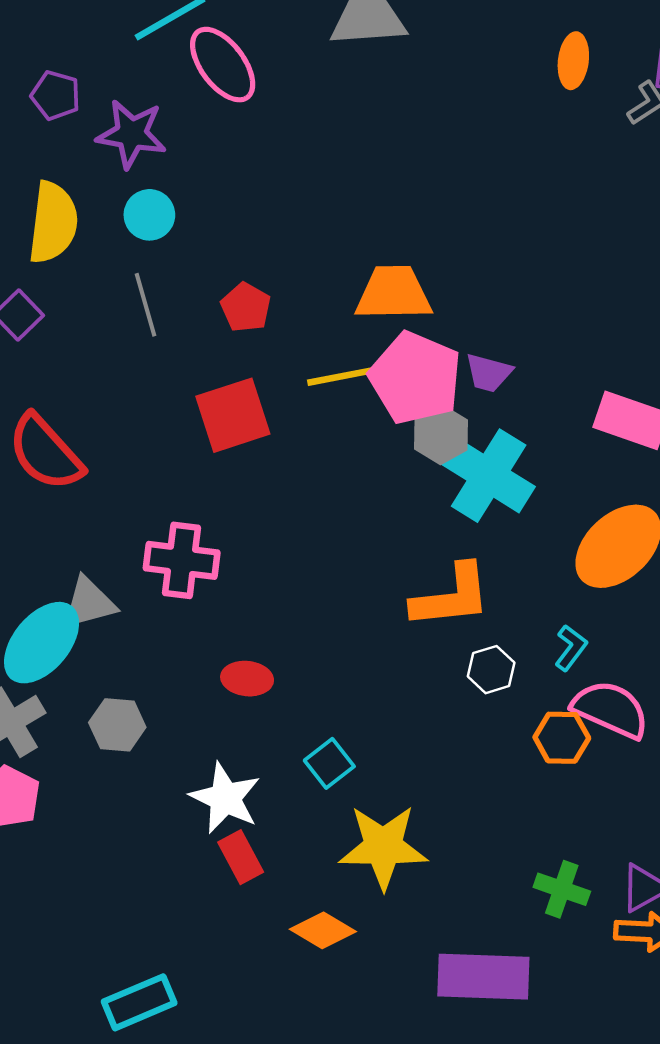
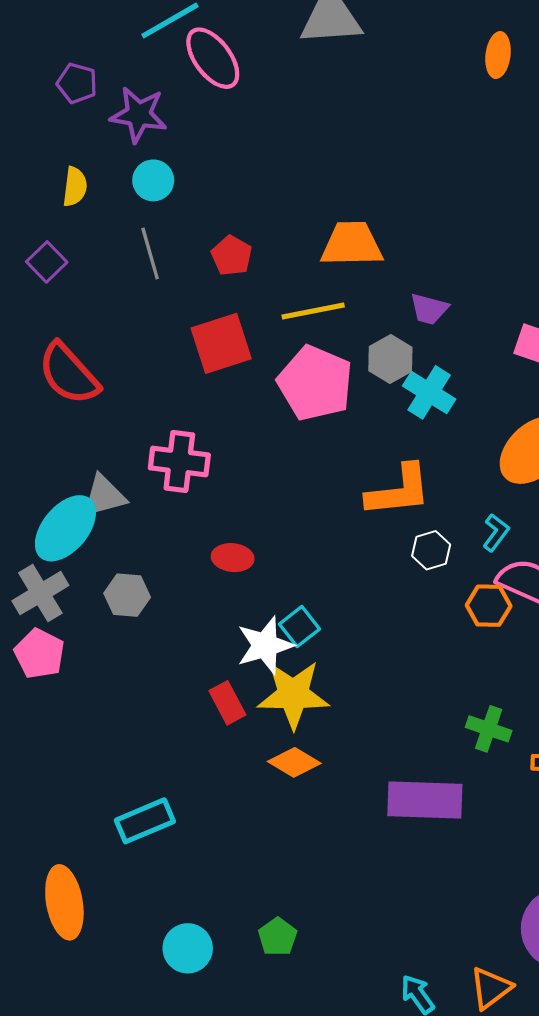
yellow semicircle: (53, 223) -> (75, 187), size x0.6
pink pentagon: (415, 378) -> (315, 383), moved
cyan cross: (489, 476) -> (429, 392), size x0.7
white star: (225, 798) -> (265, 645), moved, turned 30
yellow star: (383, 847) -> (293, 694), moved

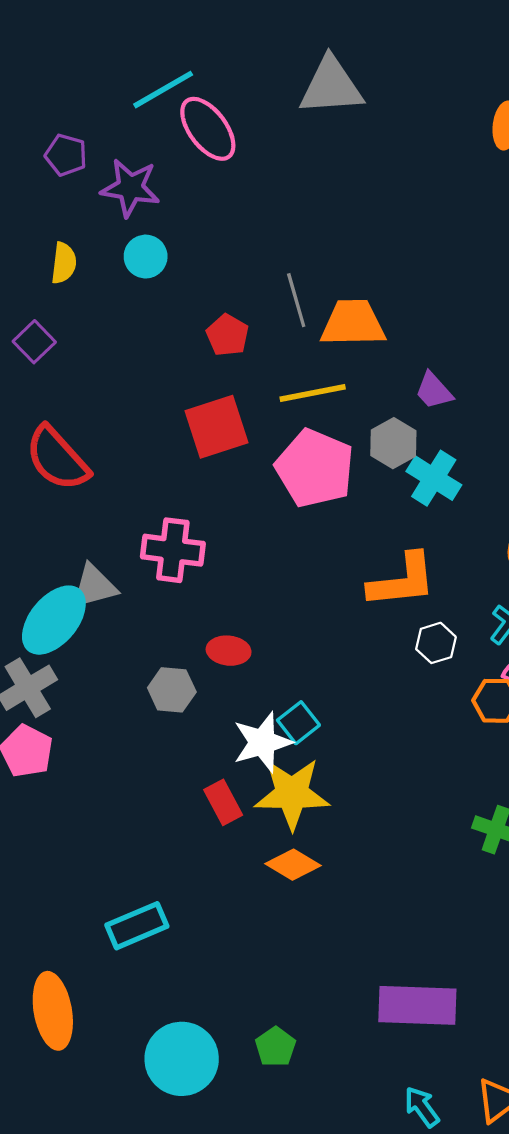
gray line: (150, 254) -> (296, 300), moved
purple trapezoid: (429, 309) -> (434, 391), turned 33
gray hexagon: (127, 595) -> (172, 690), moved
purple rectangle: (425, 800) -> (417, 1005), moved
cyan circle: (188, 948) -> (182, 1059), size x1.4

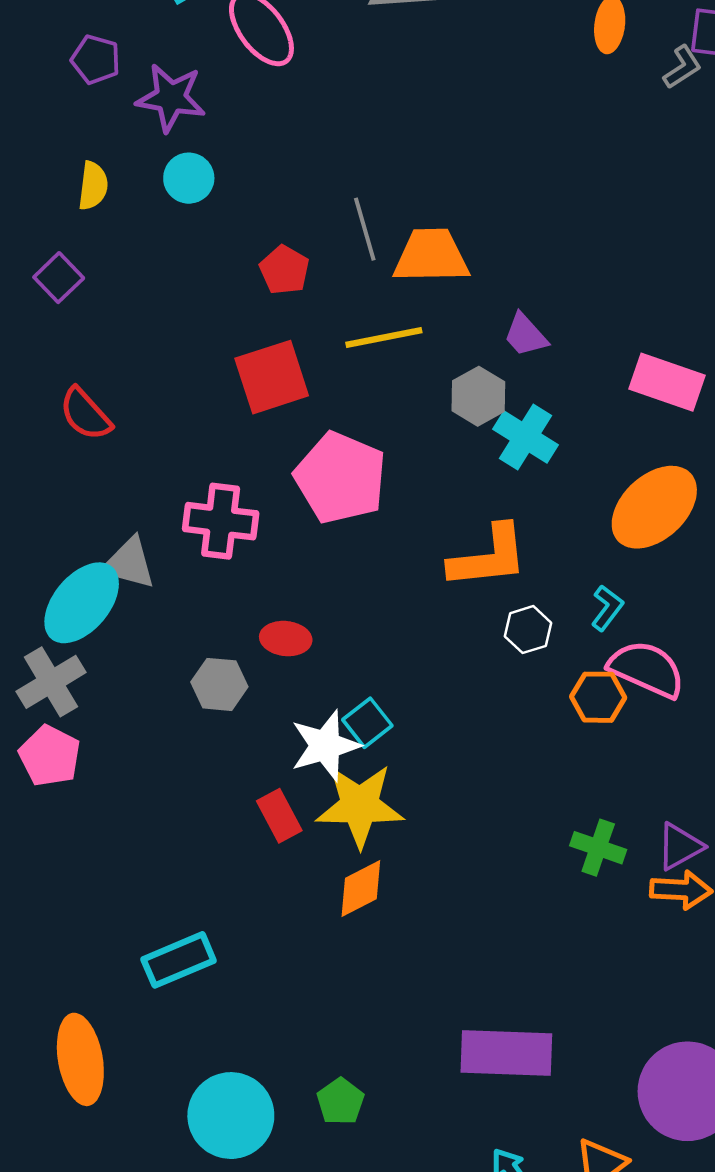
red semicircle: (57, 458) -> (85, 414), size x0.7
pink pentagon: (315, 468) -> (341, 478), moved
gray triangle: (94, 586) -> (129, 563), turned 30
orange diamond: (293, 865) -> (361, 888), turned -58

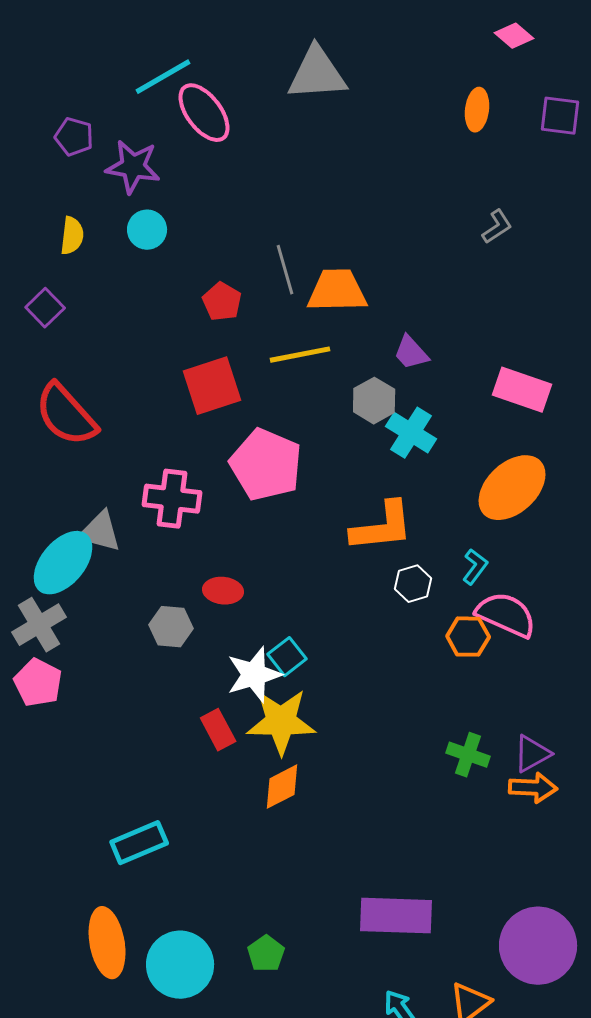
gray L-shape: (682, 67) -> (497, 227), moved
red semicircle: (85, 414) -> (66, 415), size x1.5
orange ellipse: (80, 1059) -> (107, 943), moved

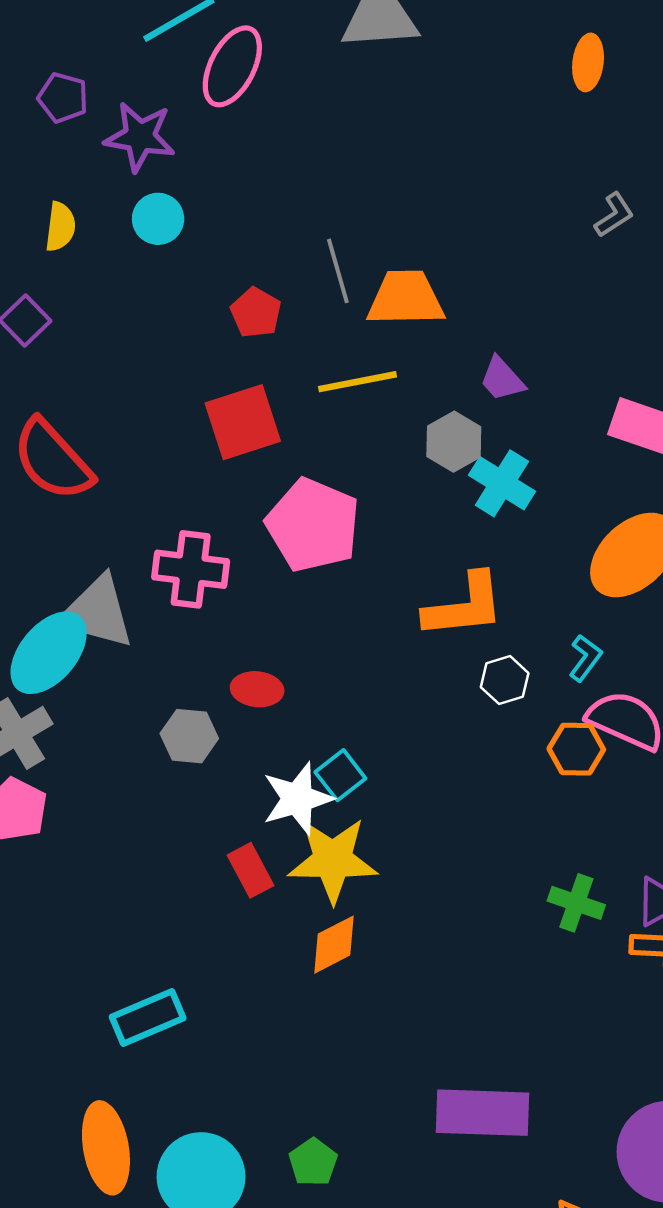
pink ellipse: (204, 113) -> (232, 66), turned 64
gray triangle: (100, 532) -> (97, 612), size x1.4

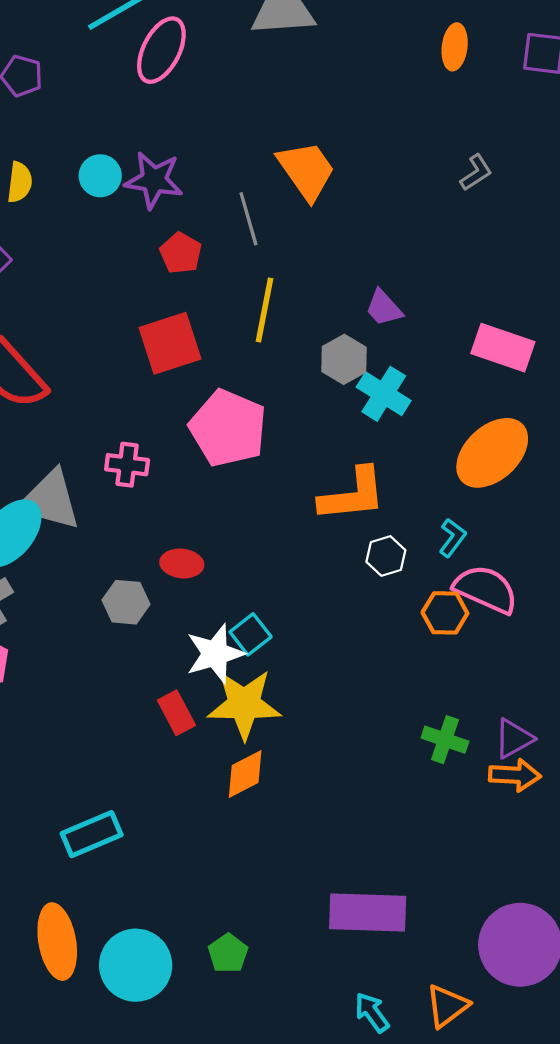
purple star: (140, 137) -> (154, 180), moved
orange trapezoid: (406, 298) -> (306, 170), moved, turned 56
yellow line: (357, 382) -> (265, 310), turned -68
pink cross: (191, 569) -> (127, 465), size x0.7

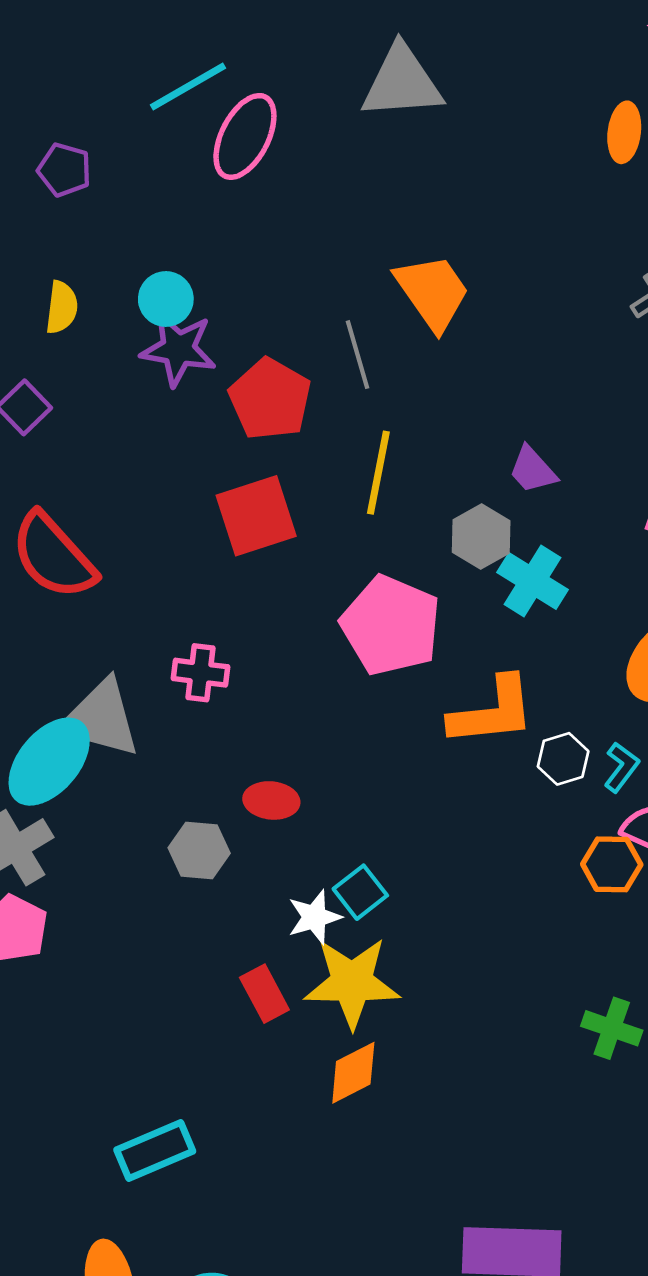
purple star: (154, 180) -> (178, 349), moved
red pentagon: (181, 253) -> (270, 399), size x1.5
pink pentagon: (228, 428) -> (391, 625), moved
white hexagon: (386, 556) -> (563, 759), moved
white star: (215, 654) -> (314, 917), size x0.7

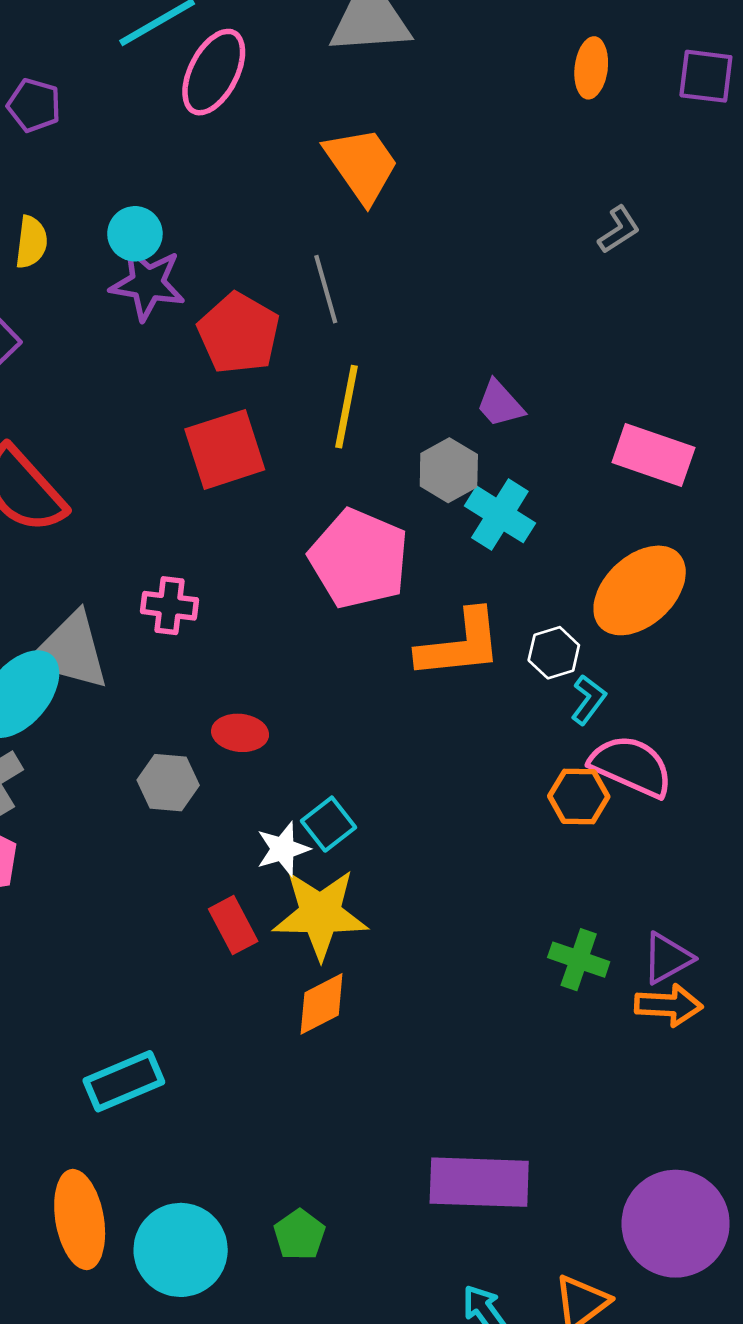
orange trapezoid: (433, 292) -> (362, 165), moved
white hexagon: (563, 759) -> (554, 653), moved

